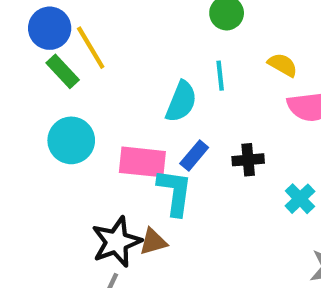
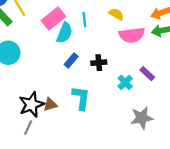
pink rectangle: (142, 162) -> (53, 19), moved, turned -45
cyan L-shape: (175, 192) -> (81, 98), moved

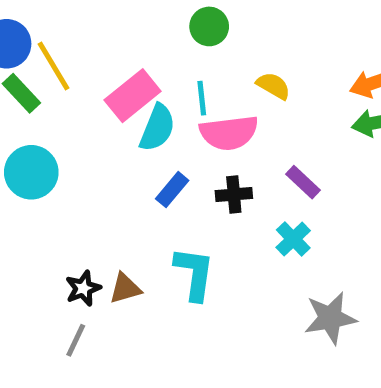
pink semicircle: (132, 35) -> (229, 133), moved
purple rectangle: (147, 74) -> (303, 182), moved
black star: (31, 105) -> (83, 288), size x0.6

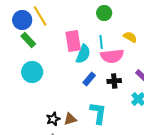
yellow line: (53, 66) -> (40, 16), moved
pink rectangle: (133, 96) -> (73, 41), turned -60

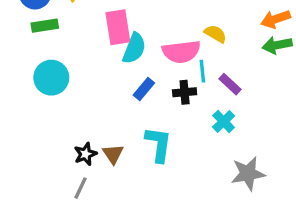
yellow semicircle: (130, 37) -> (215, 34), moved
green rectangle: (28, 40) -> (45, 26), turned -56
cyan line: (101, 42) -> (202, 71), moved
brown triangle: (70, 119) -> (113, 154), turned -48

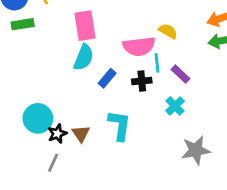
cyan semicircle: (134, 48) -> (84, 57), moved
cyan circle: (51, 78) -> (38, 118), moved

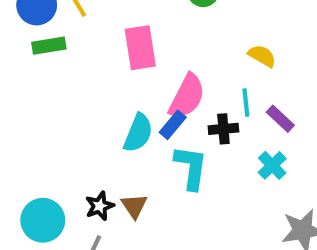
pink semicircle: (139, 46) -> (187, 96), moved, turned -56
cyan semicircle: (84, 57) -> (138, 133), moved
cyan circle: (38, 118) -> (43, 220), moved
cyan L-shape: (120, 125) -> (191, 167), moved

